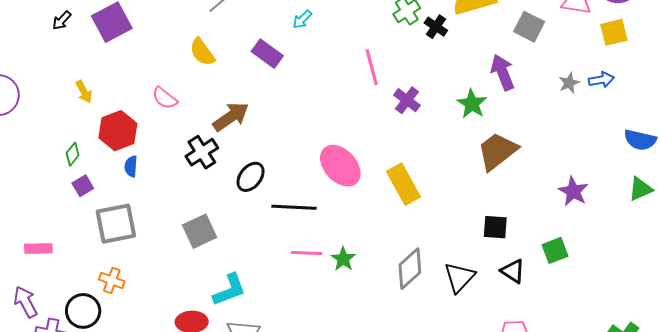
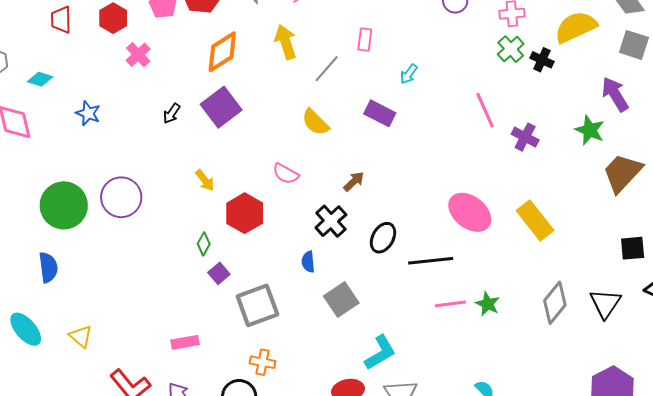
brown arrow: (231, 117) -> (354, 181), size x0.6
blue semicircle: (131, 166) -> (308, 262), moved

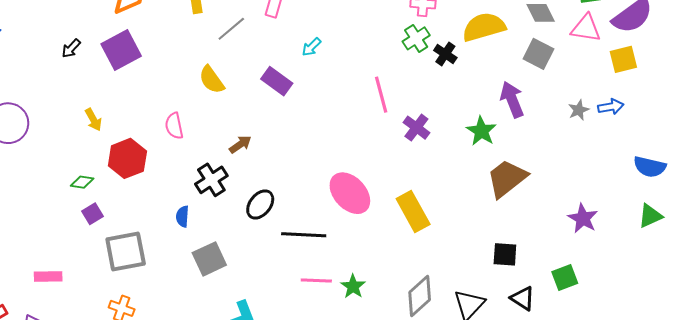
pink semicircle: (286, 174) -> (174, 126), turned 40
green diamond: (204, 244) -> (82, 182), turned 60

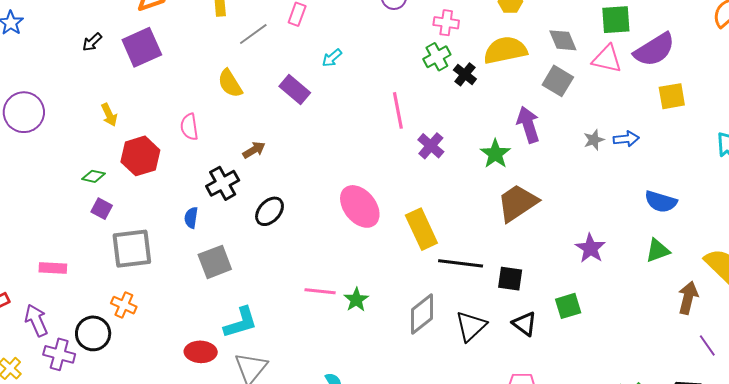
yellow square: (623, 59) -> (672, 96), moved
purple square: (92, 214) -> (102, 209), turned -35
black line: (304, 235) -> (461, 263), moved

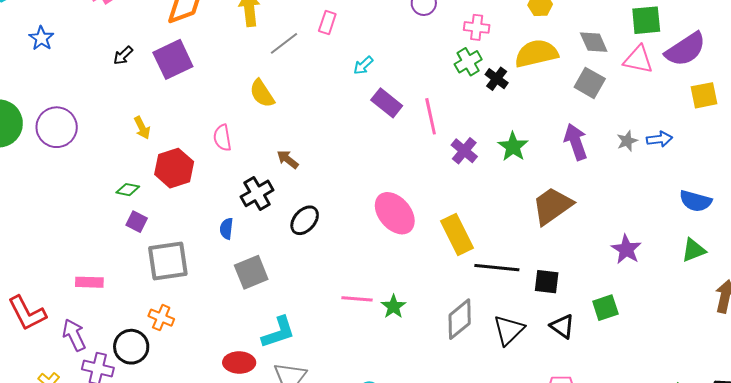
purple rectangle: (295, 90) -> (387, 103), moved
purple arrow: (528, 125) -> (576, 142), moved
brown arrow: (254, 150) -> (288, 159), turned -110
green star: (495, 154) -> (513, 147), moved

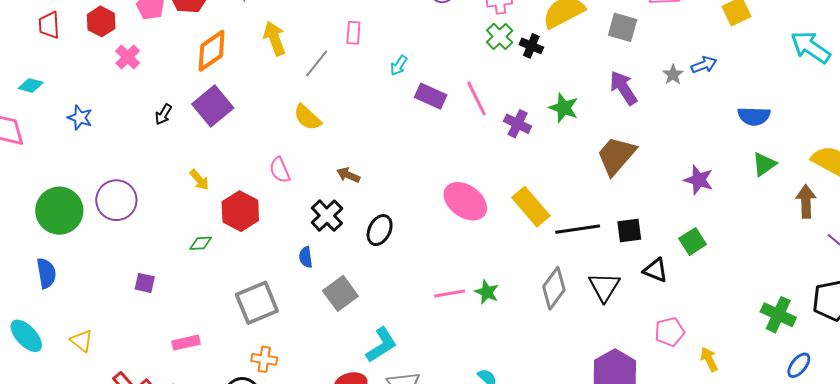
purple square: (137, 222) -> (145, 283), moved

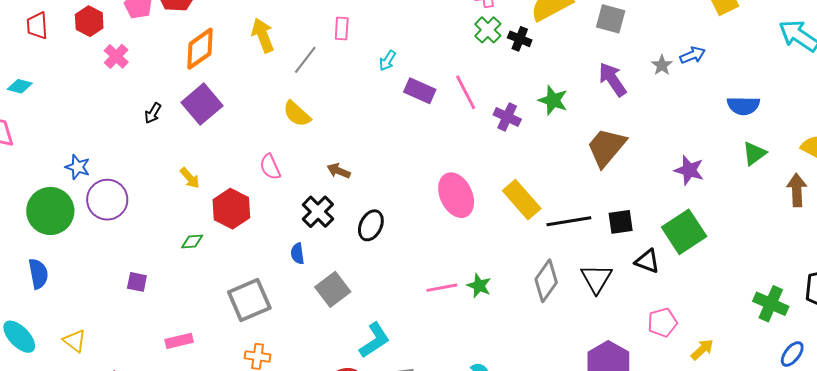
blue star: (80, 118) -> (78, 167), moved
pink ellipse: (465, 201) -> (456, 195), turned 30
green square: (693, 241) -> (684, 232), size x1.6
yellow arrow: (709, 359) -> (702, 349), turned 75

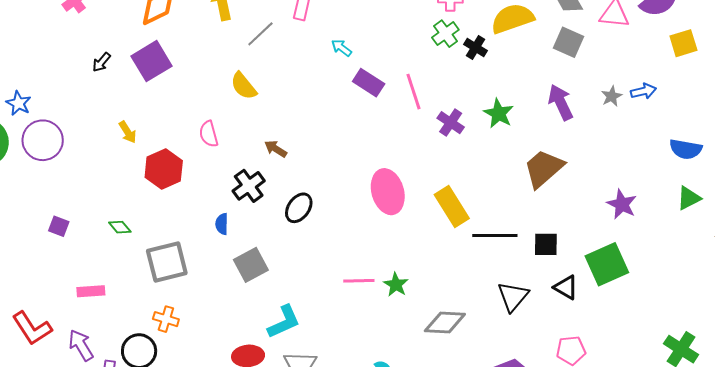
cyan arrow: (387, 61) -> (341, 48), turned 85
green diamond: (192, 241) -> (120, 227), moved, turned 45
gray diamond: (546, 281) -> (445, 323), moved, turned 48

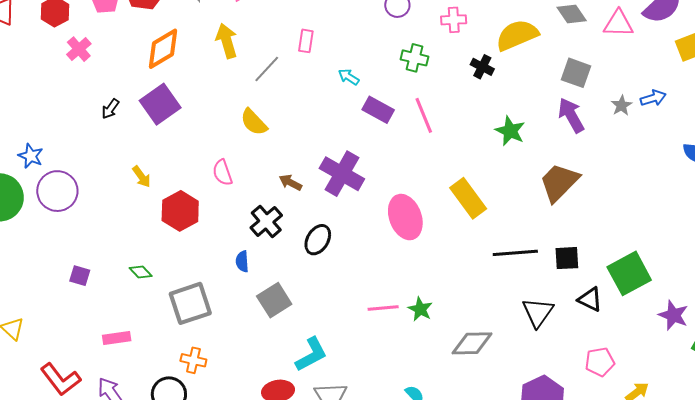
green cross: (445, 34) -> (414, 58), moved, turned -36
gray square: (568, 42) -> (576, 73), moved
purple cross: (451, 123) -> (342, 174), moved, size x1.6
purple star: (622, 204) -> (673, 315), moved
yellow rectangle: (452, 207) -> (468, 198), moved

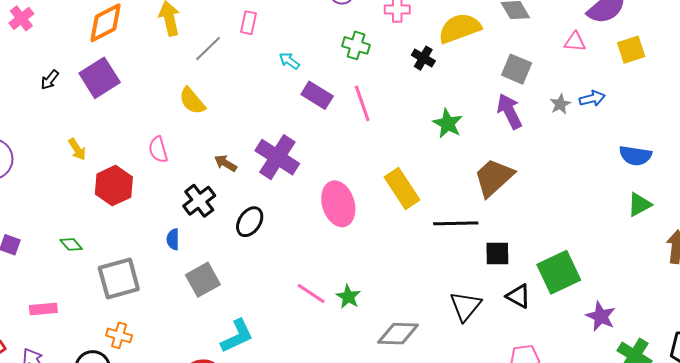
pink triangle: (618, 24) -> (575, 42), moved, size x0.7
black line: (515, 253) -> (456, 223), moved
pink line: (383, 308) -> (311, 293), turned 36

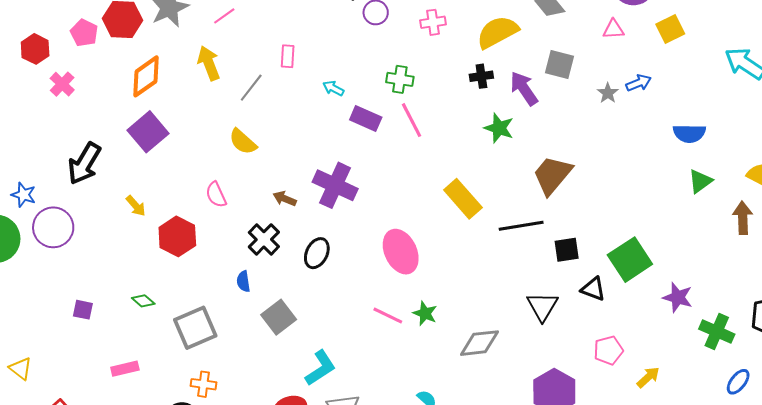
green cross: (356, 45) -> (400, 79), moved
black cross: (423, 58) -> (481, 76), moved, turned -30
black arrow: (50, 80) -> (84, 164), moved, size x2.0
purple arrow: (509, 111) -> (524, 88), moved
pink ellipse: (338, 204) -> (401, 252), moved

